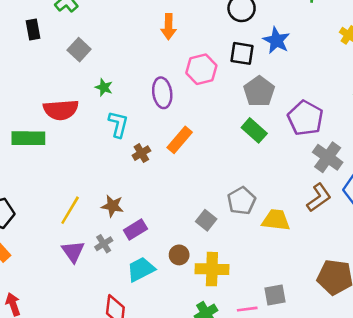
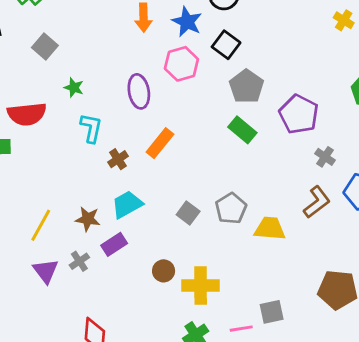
blue star: (276, 40) -> (187, 22), moved
black square: (242, 53) -> (226, 45), turned 30
gray cross: (328, 157) -> (325, 157), size x0.6
gray square: (206, 220) -> (188, 213), moved
cyan trapezoid: (141, 269) -> (127, 205), moved

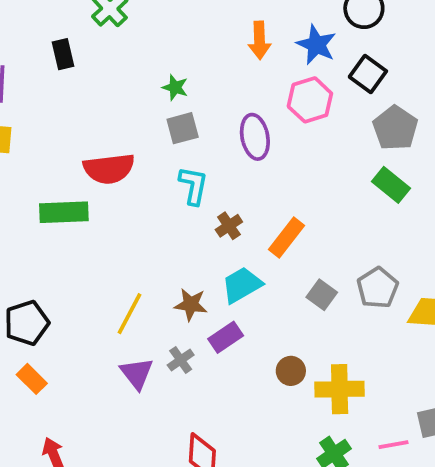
gray square: (45, 47) -> (183, 128), moved, turned 35
green star: (74, 88) -> (175, 87), moved
orange rectangle: (160, 143) -> (286, 238), moved

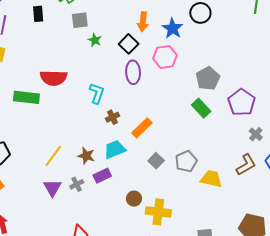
black square: (368, 74) -> (129, 44), moved
gray square: (183, 128) -> (80, 20), moved

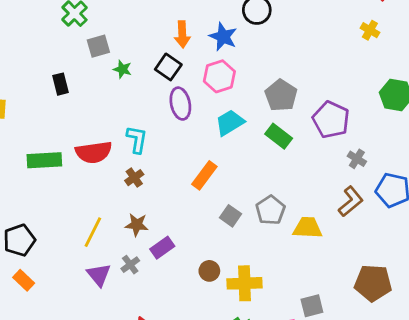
black rectangle: (38, 14) -> (61, 84), moved
red semicircle: (54, 78) -> (94, 152), moved
brown cross: (112, 117) -> (134, 178), moved
cyan trapezoid: (115, 149) -> (230, 123), moved

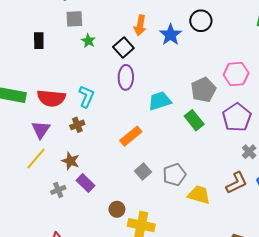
pink hexagon: (219, 76) -> (236, 74), moved
purple rectangle: (162, 248) -> (86, 183), turned 66
purple triangle: (99, 275) -> (41, 130), moved

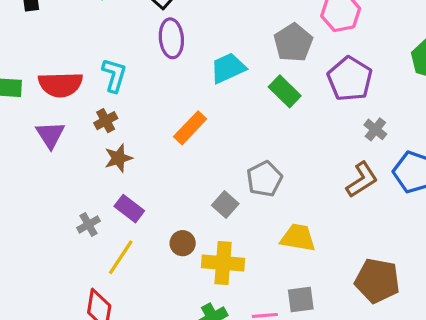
yellow line: (36, 158) -> (121, 257), moved
brown star: (70, 161) -> (118, 158), moved, turned -30
gray square: (143, 172) -> (225, 205), moved
yellow trapezoid: (199, 195) -> (298, 238), moved

